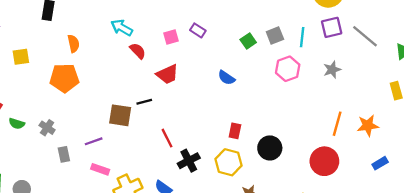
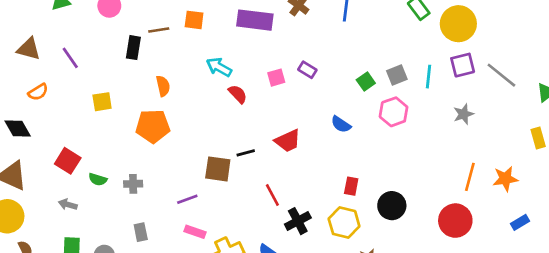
pink hexagon: (288, 69) -> (394, 112), moved
red trapezoid: (167, 74) -> (288, 141), moved
gray cross: (47, 128) -> (133, 184), turned -35
gray rectangle: (64, 154) -> (141, 232), moved

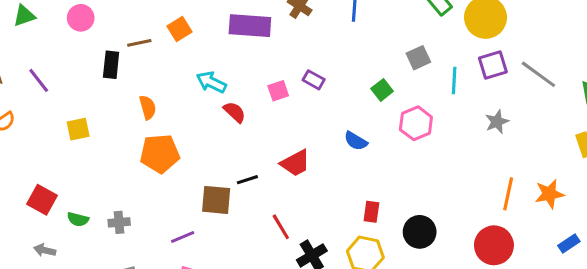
orange square: (194, 20) -> (180, 29), turned -36
gray square: (397, 75) -> (418, 58), moved
orange pentagon: (153, 126) -> (160, 154), moved

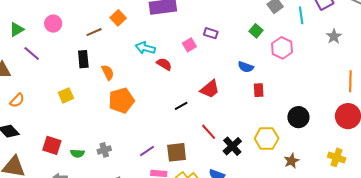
black rectangle: (111, 65) -> (83, 59), moved
purple line: (39, 80) -> (32, 53), moved
brown square: (216, 200) -> (177, 152), moved
red rectangle: (371, 212) -> (259, 90), moved

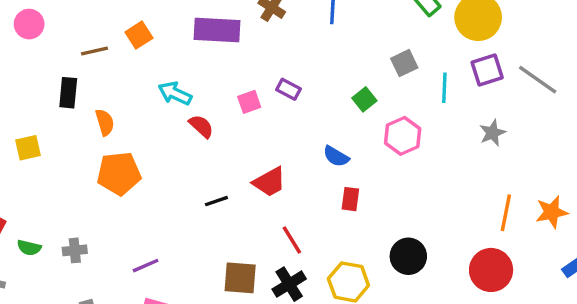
red line: (209, 132) -> (292, 240), moved
brown square: (177, 152) -> (240, 278), moved

